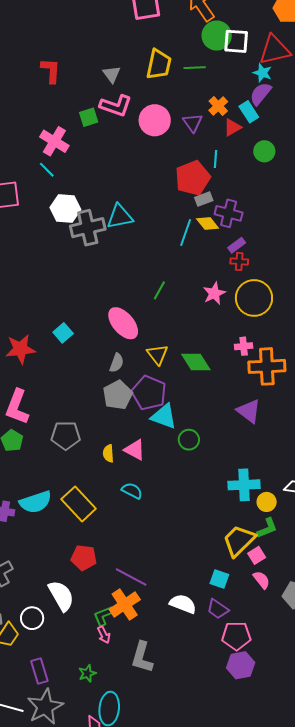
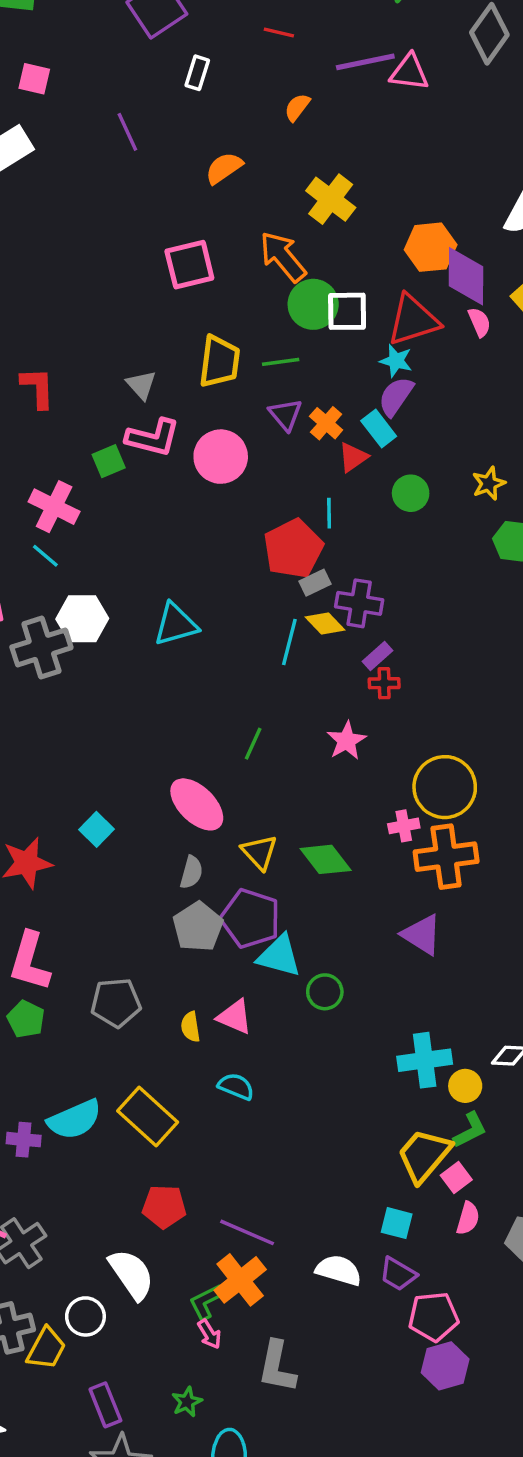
purple triangle: (193, 123) -> (285, 414), moved
gray cross: (88, 228) -> (41, 647), moved
yellow circle: (254, 298) -> (445, 787), moved
pink semicircle: (261, 580) -> (468, 1218), turned 60

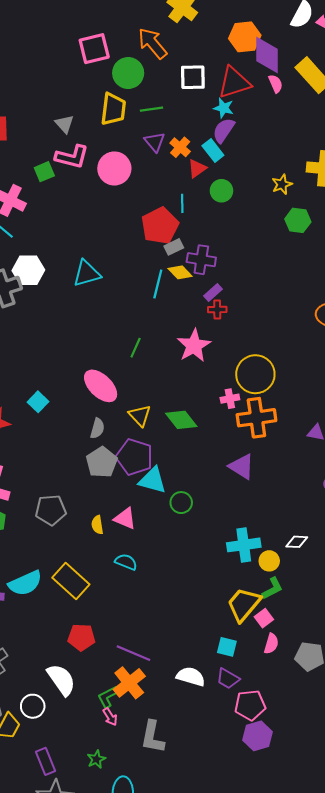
green circle: (313, 304) -> (128, 73), moved
green circle: (411, 493) -> (221, 191), moved
pink star: (346, 741) -> (194, 346), size x1.4

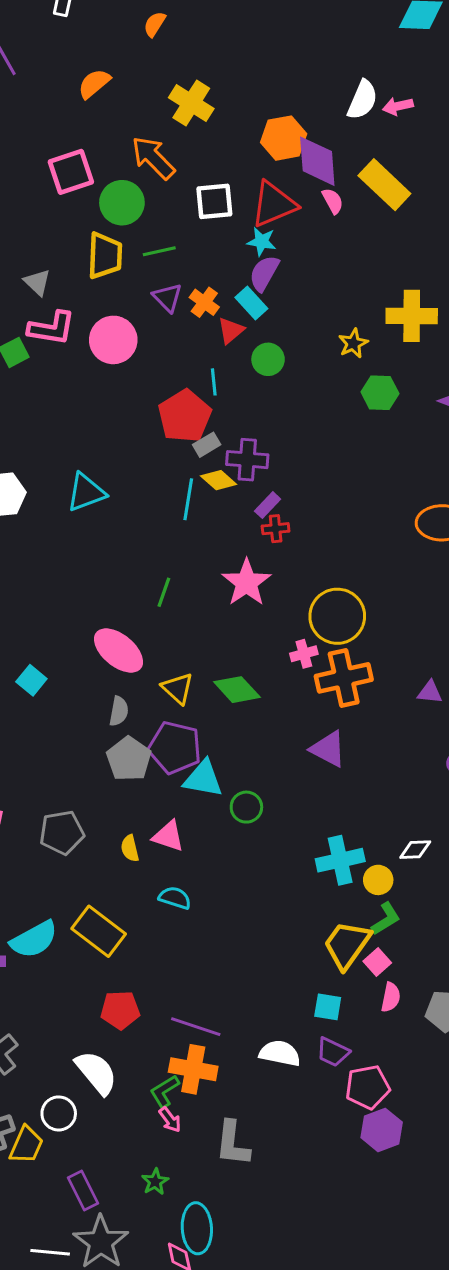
orange cross: (129, 683) -> (193, 1069), turned -36

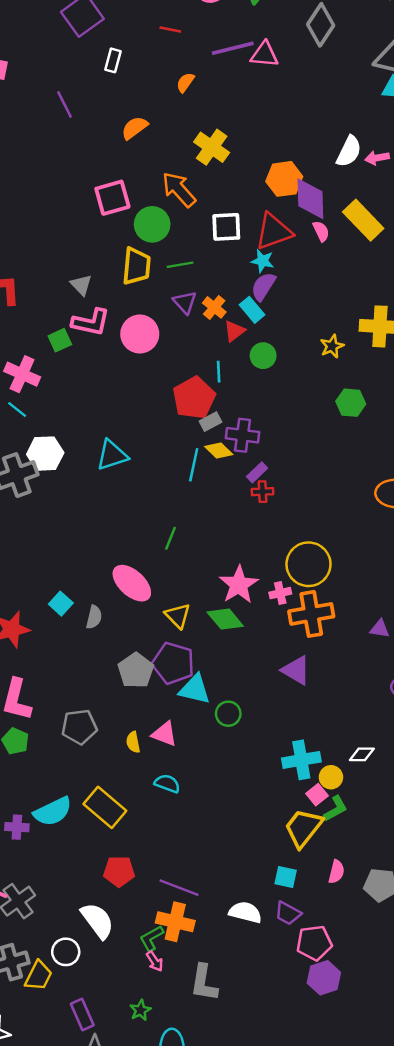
green hexagon: (380, 393) -> (351, 403), moved
pink star: (247, 583) -> (239, 585), moved
gray semicircle: (119, 711) -> (94, 617), moved
pink square: (377, 962) -> (317, 795), moved

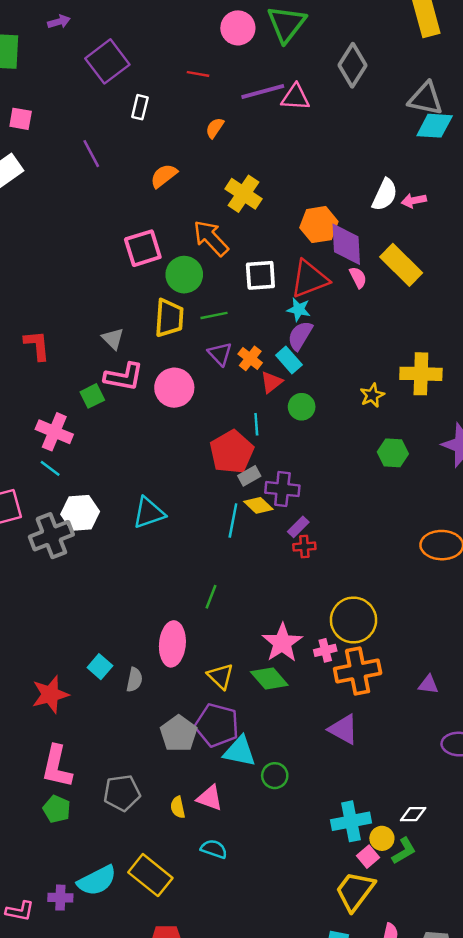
pink ellipse: (132, 583) -> (172, 644), turned 54
green L-shape: (336, 809) -> (404, 851), moved

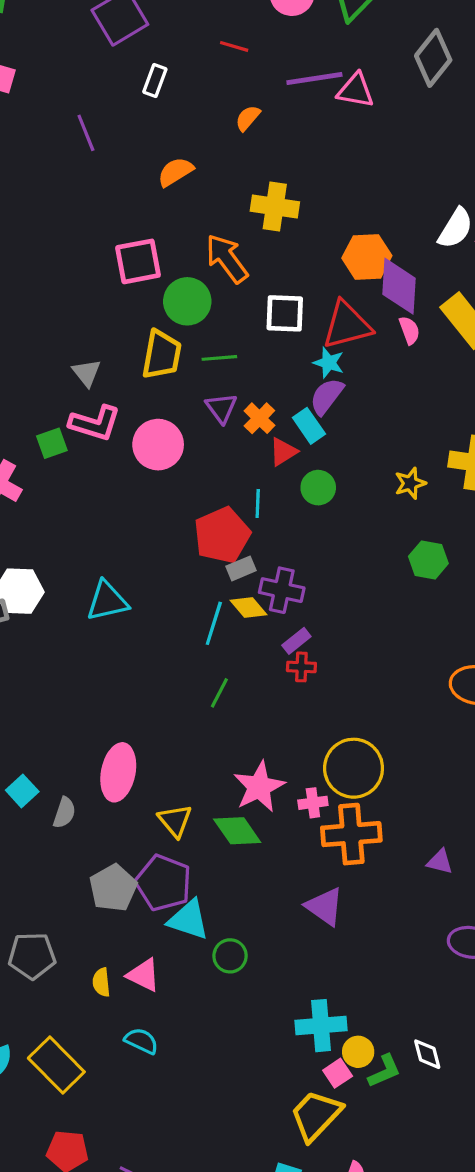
yellow cross: (243, 194) -> (275, 207), turned -32
green line: (211, 597) -> (219, 693), moved
white diamond: (413, 814) -> (427, 1054), moved, turned 70

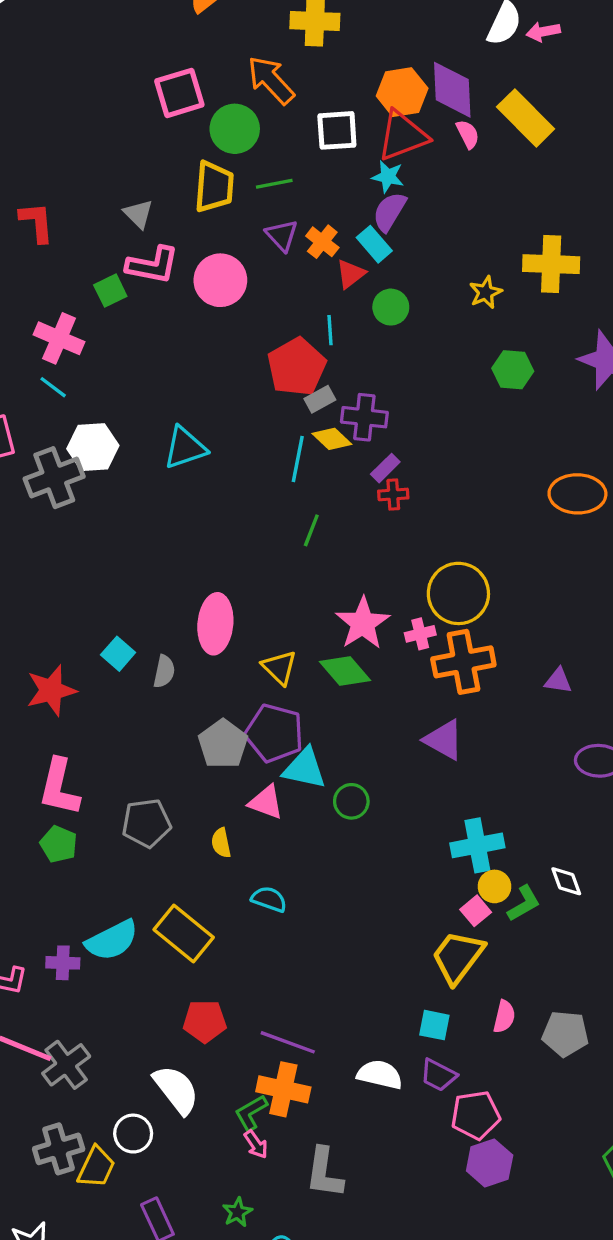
orange hexagon: (367, 257) -> (402, 92), moved
pink triangle: (144, 975) -> (266, 802), moved
cyan cross: (321, 1026) -> (477, 845), moved

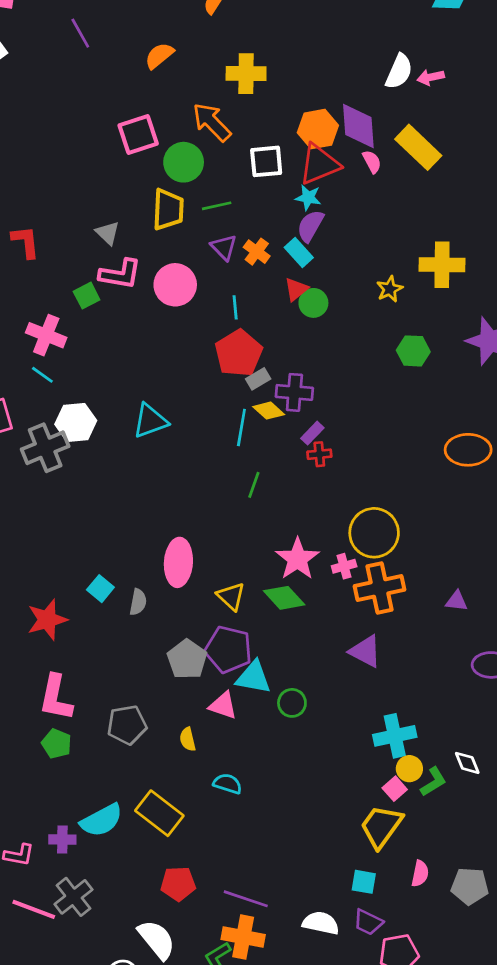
red triangle: (351, 274) -> (296, 289), moved
cyan line: (330, 330) -> (235, 307), moved
gray cross: (66, 1065) -> (73, 897), moved

